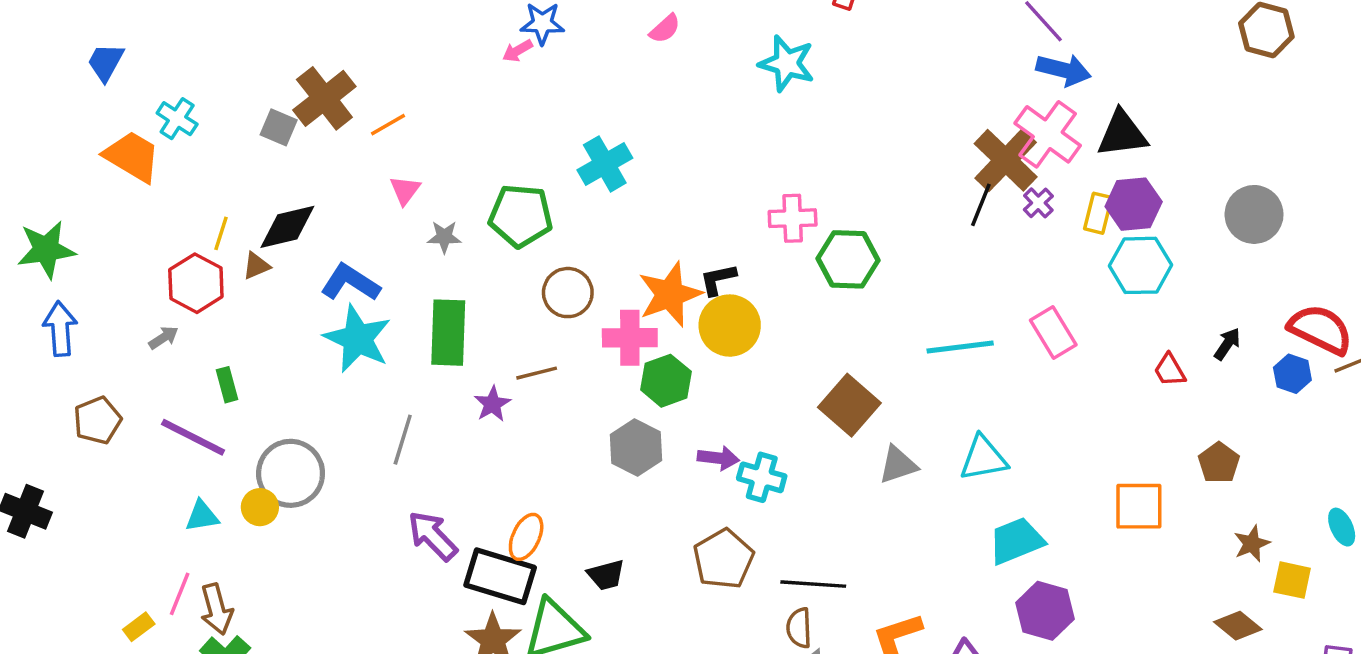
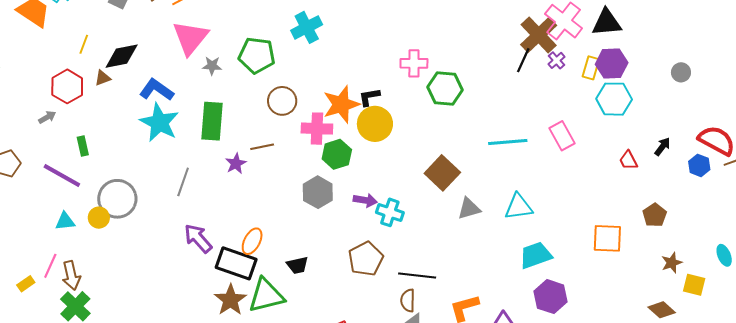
pink triangle: (405, 190) -> (190, 38), size x2.0
gray circle: (1254, 214) -> (681, 72), size x0.6
yellow line: (221, 233) -> (84, 44), moved

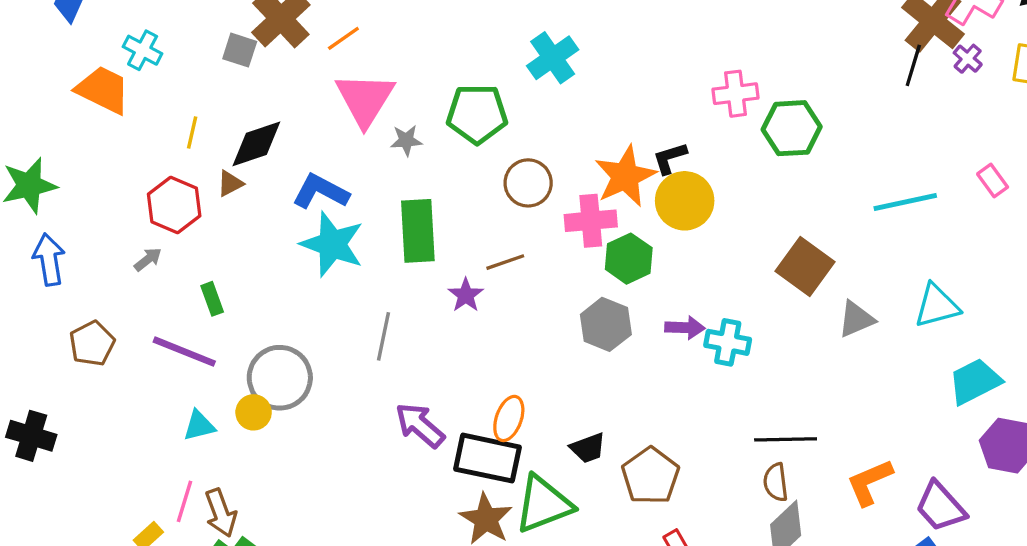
pink rectangle: (562, 136) -> (993, 180), size x0.7
brown pentagon: (366, 259) -> (651, 476), moved

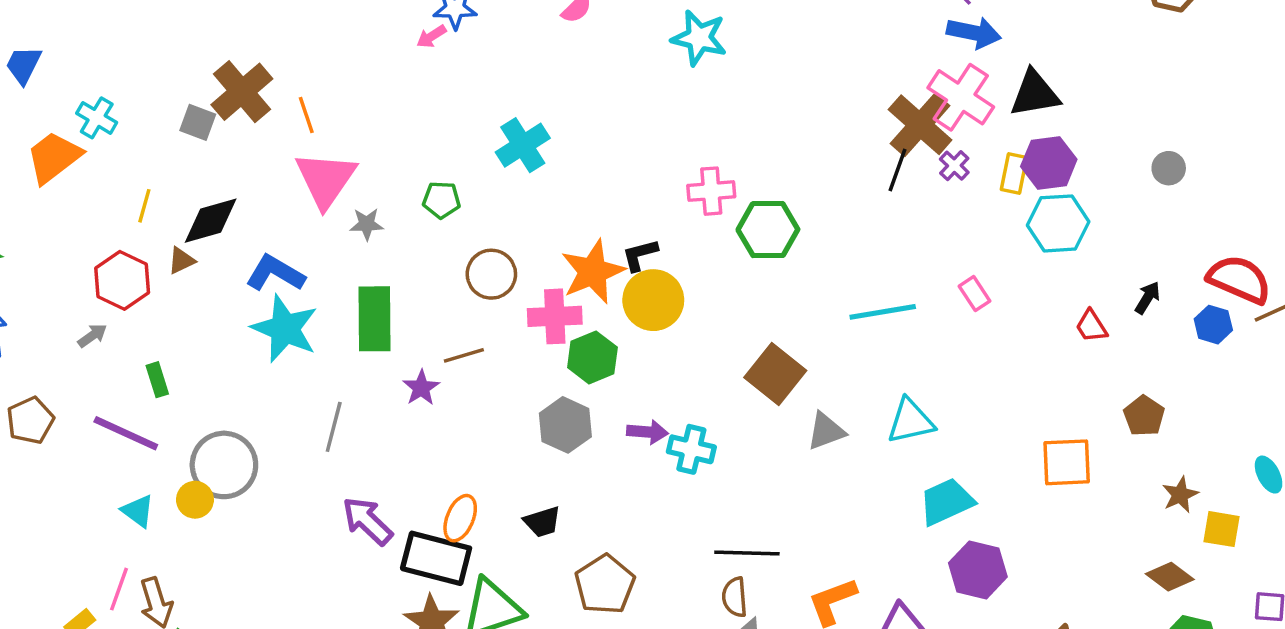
orange line: (343, 38) -> (306, 115), turned -76
orange trapezoid: (103, 90) -> (54, 157), turned -66
green pentagon: (477, 114) -> (441, 200), size x0.6
cyan triangle: (199, 426) -> (138, 511), turned 48
black trapezoid: (588, 448) -> (542, 522), moved

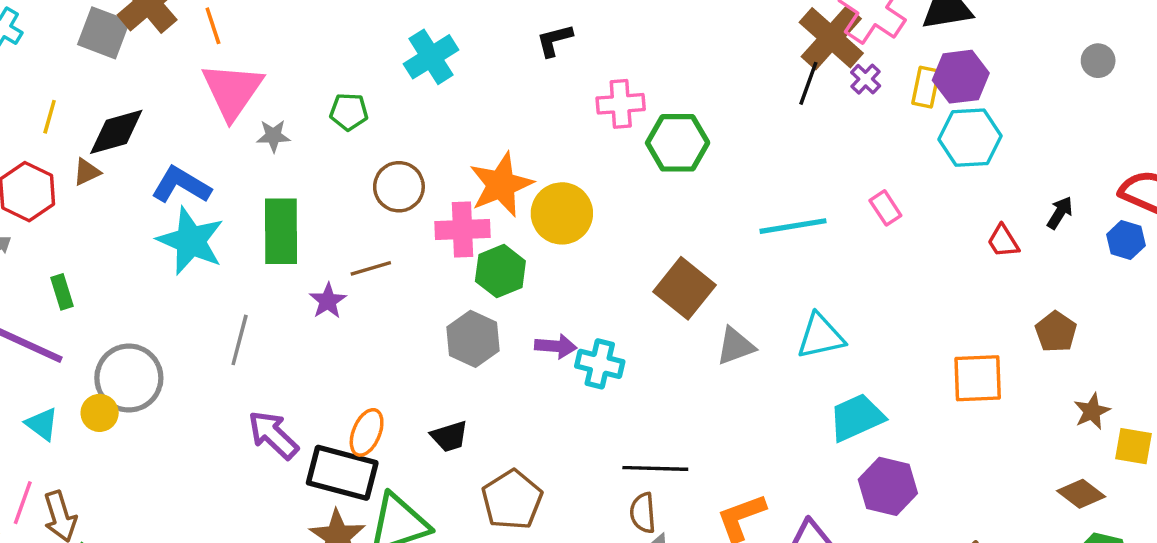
gray square: (198, 122) -> (104, 33), size x1.4
gray circle: (1169, 168) -> (1098, 61), moved
black L-shape: (640, 255) -> (555, 40), moved

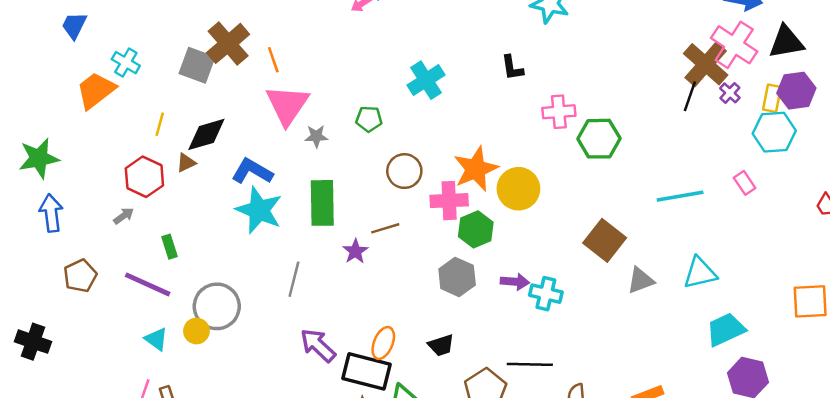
black L-shape: (555, 40) -> (512, 68), turned -84
cyan hexagon: (970, 138) -> (774, 132), moved
black line: (655, 468) -> (530, 364), moved

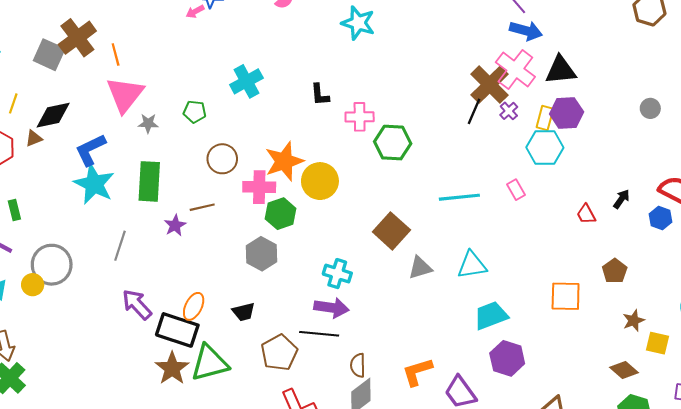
black L-shape: (512, 68) -> (320, 95), moved
blue L-shape: (252, 171) -> (90, 150), turned -60
purple arrow: (515, 282) -> (331, 308), moved, size x1.4

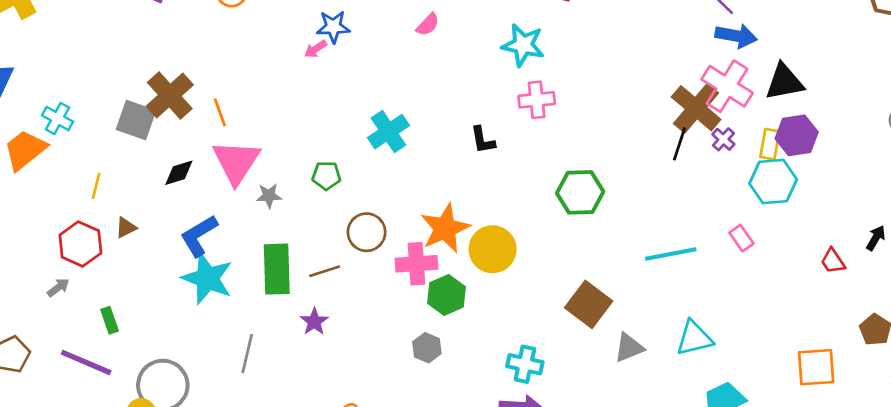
black diamond: (53, 115) -> (179, 173), moved, size x0.7
pink cross: (360, 117) -> (537, 100), moved
brown line: (202, 207) -> (325, 271), moved
gray hexagon: (261, 254) -> (427, 348), size x0.7

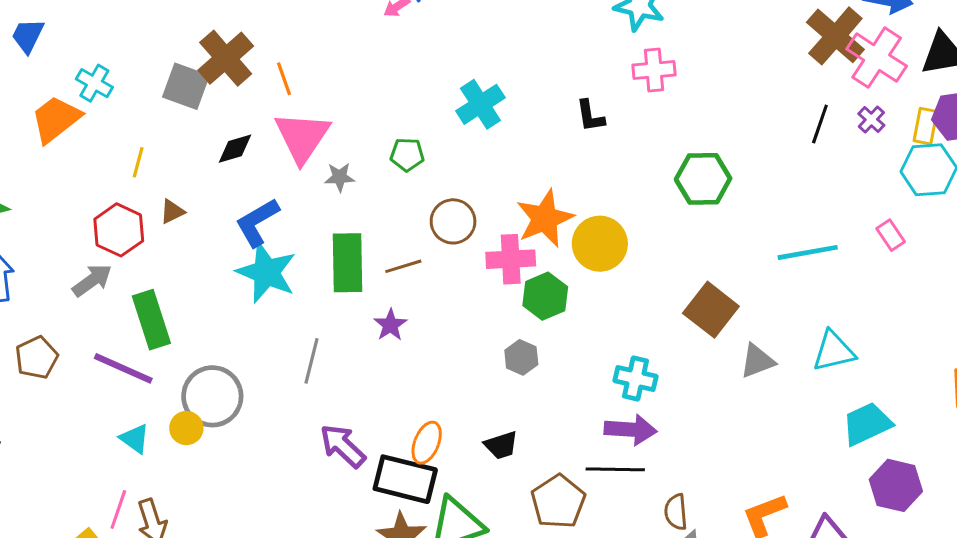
brown cross: (696, 108) -> (835, 36), moved
gray arrow: (58, 287) -> (92, 280), size x1.5
green rectangle: (110, 320) -> (151, 320), size x1.8

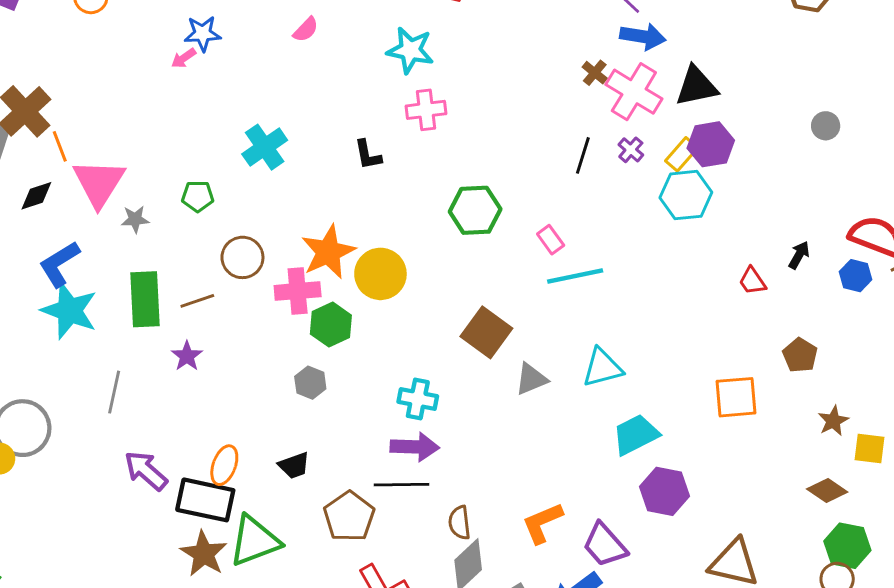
brown cross: (835, 36) -> (595, 73), size x0.5
orange line: (284, 79) -> (60, 146), moved
yellow rectangle: (925, 126) -> (682, 154), turned 32
pink rectangle: (891, 235) -> (551, 240), moved

